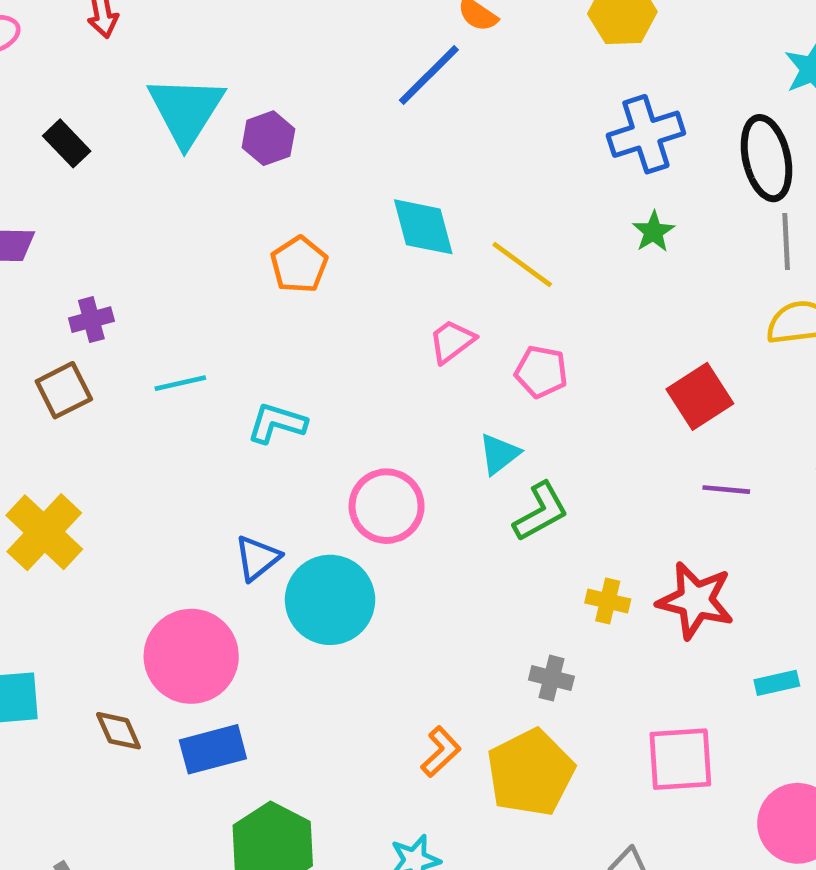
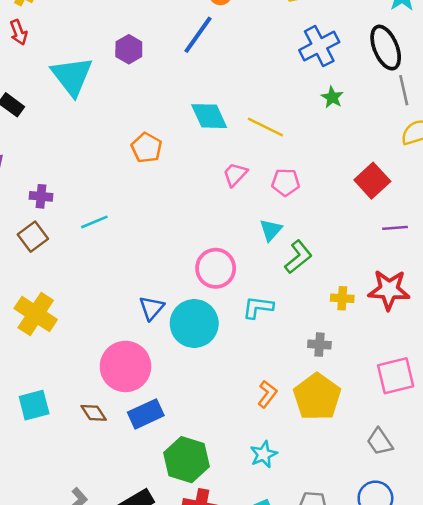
purple hexagon: (268, 138) -> (129, 49), moved
purple cross: (91, 320) -> (41, 196), turned 30
cyan L-shape: (277, 423) -> (258, 307), moved

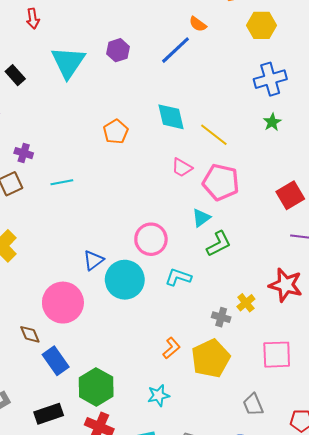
pink trapezoid: (235, 174) -> (182, 168), turned -115
pink pentagon: (286, 182) -> (221, 182), size x1.6
yellow cross: (342, 298) -> (246, 303), moved, turned 36
blue rectangle: (146, 414) -> (56, 361), moved, turned 68

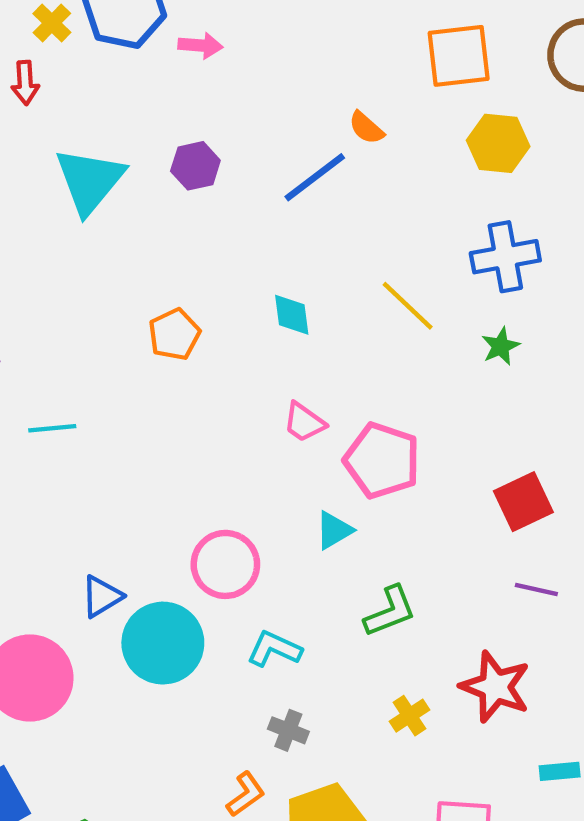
cyan diamond: (171, 117) -> (292, 315), size x0.7
yellow line: (214, 135) -> (408, 306), moved
green L-shape: (219, 244) -> (390, 611), moved
gray cross: (221, 317) -> (288, 730), moved

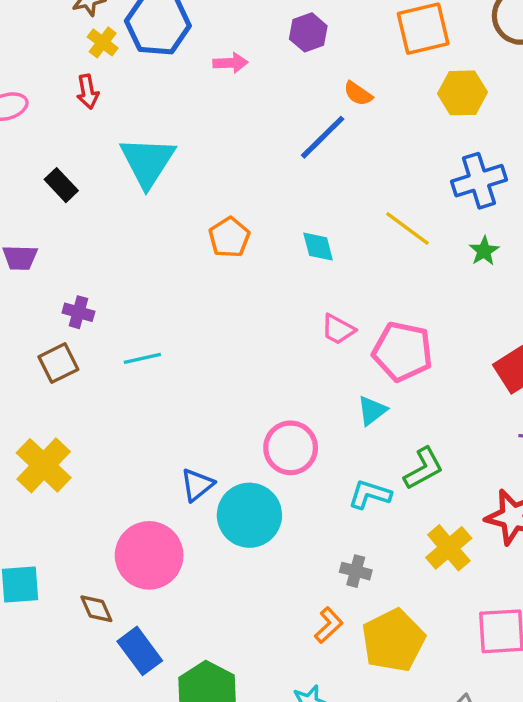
pink arrow: (200, 45) -> (230, 63), moved
purple hexagon: (195, 166) -> (308, 32), moved
orange pentagon: (174, 334) -> (229, 237), moved
cyan L-shape: (274, 649) -> (370, 494), moved
yellow cross: (409, 716) -> (449, 548), size x1.5

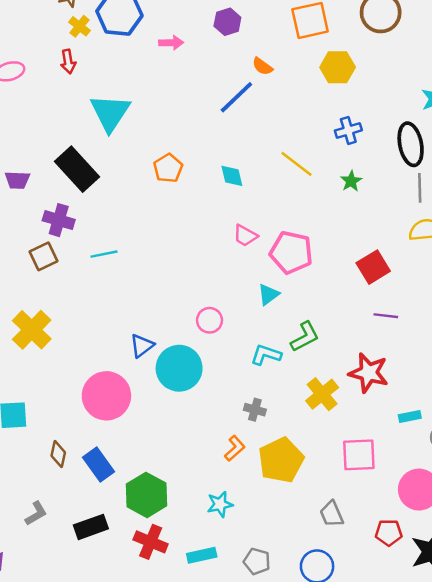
blue cross: (479, 181) -> (348, 130), size x0.7
black rectangle: (61, 185) -> (77, 169), moved, size x1.8
purple cross: (78, 312) -> (59, 220), size x1.4
pink circle: (291, 448) -> (210, 320), size x0.7
brown diamond: (96, 609) -> (58, 454), moved, turned 35

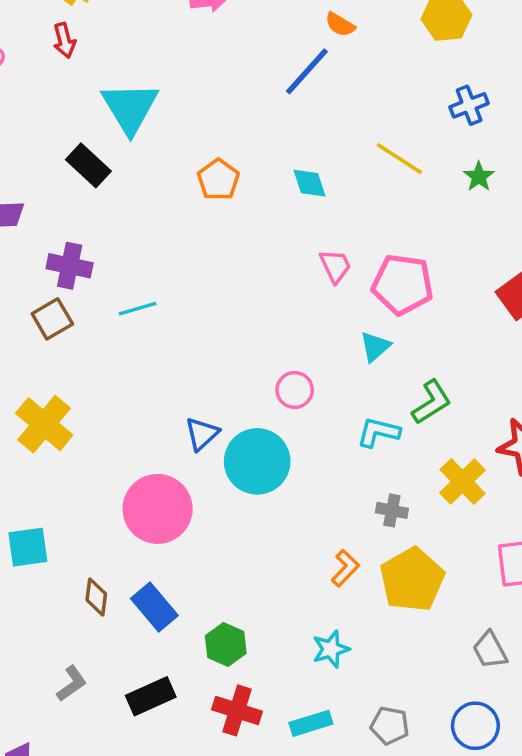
black rectangle: (77, 169) -> (88, 165), moved, size x0.7
pink trapezoid: (245, 236) -> (335, 266), turned -140
gray cross: (255, 410) -> (392, 510), moved
green hexagon: (146, 495) -> (226, 644), size x0.7

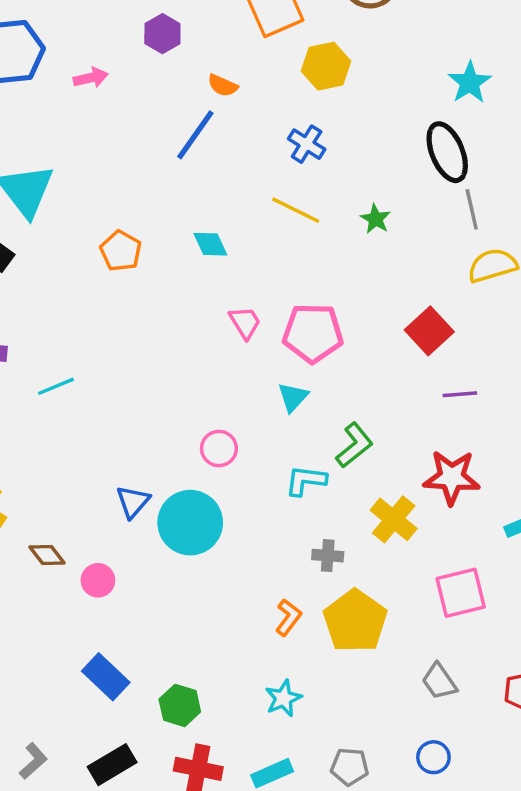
blue cross: (469, 105) -> (307, 144), moved, turned -30
pink circle: (158, 509) -> (98, 580), size x0.5
brown diamond: (96, 597) -> (47, 555), moved, turned -39
blue circle: (475, 726) -> (433, 757), size x0.7

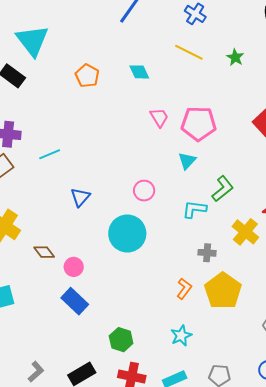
blue triangle: (133, 502) -> (80, 197), moved
blue rectangle: (106, 677) -> (75, 301), moved

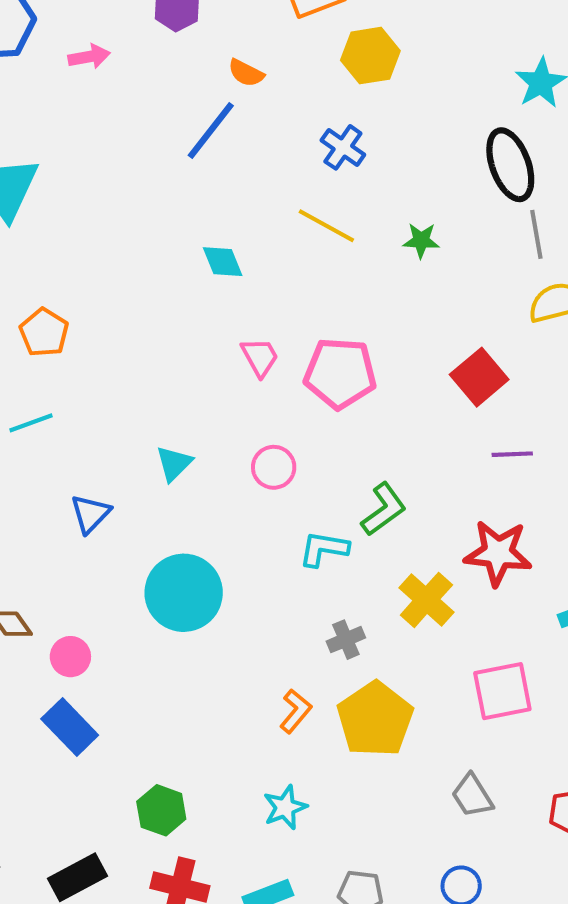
green star: (235, 57) -> (421, 240), turned -30
orange pentagon: (87, 76) -> (44, 332), moved
cyan triangle: (187, 161) -> (174, 463), moved
pink circle: (144, 191) -> (274, 467), moved
gray cross: (207, 253) -> (346, 640), turned -30

